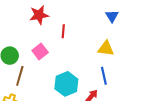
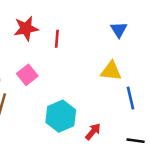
red line: (63, 31) -> (57, 39), moved
blue line: (104, 76) -> (130, 98), moved

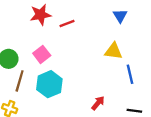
red line: (57, 39) -> (67, 23), turned 64
cyan hexagon: (61, 116) -> (49, 84), moved

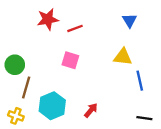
pink square: (42, 54) -> (70, 60), moved, turned -35
cyan hexagon: (49, 84) -> (52, 106), moved
red arrow: (98, 103) -> (91, 110), moved

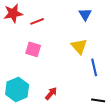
yellow triangle: (123, 57) -> (79, 46), turned 42

